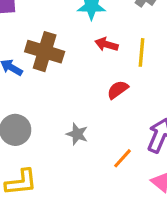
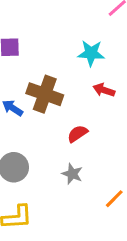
red semicircle: (118, 90) -> (78, 134), moved

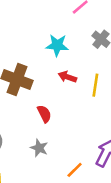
red semicircle: (78, 134) -> (44, 114), turned 96

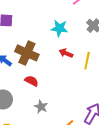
red semicircle: (44, 114) -> (32, 81), moved, turned -40

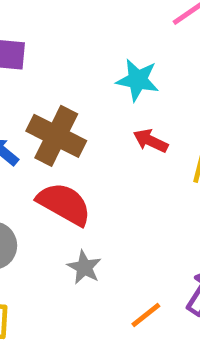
red semicircle: (32, 81) -> (64, 204), size x1.6

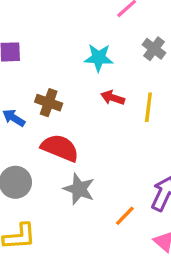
brown cross: (56, 136) -> (49, 103), size x0.7
gray star: (84, 267) -> (79, 189), size x1.4

